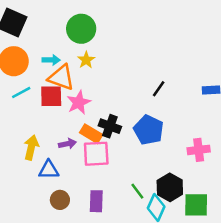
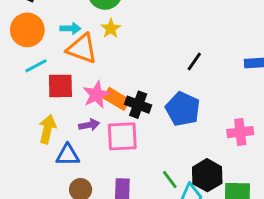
red square: (51, 96) -> (60, 86), moved
pink star: (79, 102) -> (96, 95), moved
orange rectangle: (91, 134) -> (117, 99), moved

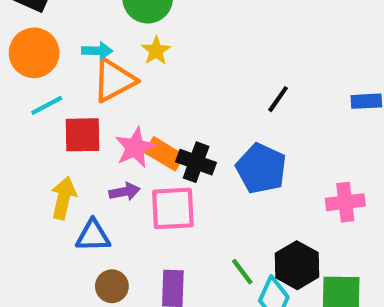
orange triangle: (82, 49) -> (114, 80), turned -48

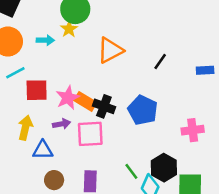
yellow star: (156, 51) -> (69, 29), moved
orange triangle: (114, 80) -> (110, 50), moved
black line: (278, 99) -> (160, 61), moved

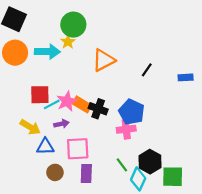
cyan arrow: (45, 40) -> (47, 52), size x1.6
cyan line: (15, 73) -> (52, 104), moved
yellow arrow: (25, 128) -> (30, 127), turned 108
pink cross: (193, 130) -> (126, 129), moved
pink square: (90, 134) -> (78, 149), moved

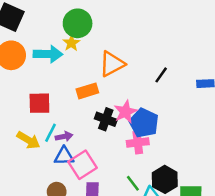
pink star: (67, 101) -> (125, 112), moved
cyan line: (52, 104) -> (50, 133), moved, turned -35
orange rectangle: (82, 104) -> (87, 91), moved, turned -48
blue triangle: (45, 147) -> (64, 156), moved
pink square: (78, 149) -> (82, 165), turned -30

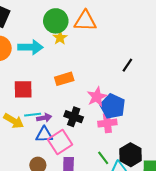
yellow star: (71, 43) -> (60, 38), moved
orange triangle: (112, 64) -> (85, 21), moved, turned 30
black cross: (106, 119) -> (74, 117), moved
cyan line: (50, 133) -> (33, 115), turned 56

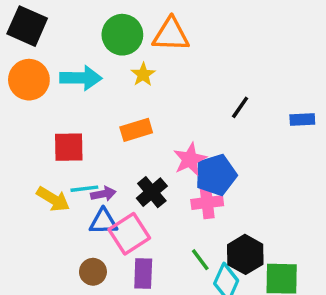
yellow star: (60, 38) -> (143, 74), moved
blue pentagon: (113, 106) -> (216, 175), turned 30
black cross: (74, 117) -> (152, 192), turned 30

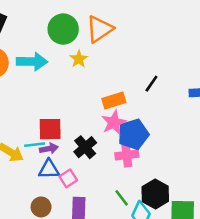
orange triangle: (171, 35) -> (100, 29), turned -36
orange rectangle: (136, 130) -> (114, 100), moved
red square: (69, 147) -> (50, 129), moved
pink square: (129, 234) -> (68, 178), size x0.6

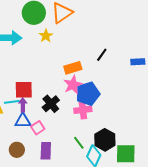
purple arrow: (49, 149) -> (23, 105), turned -80

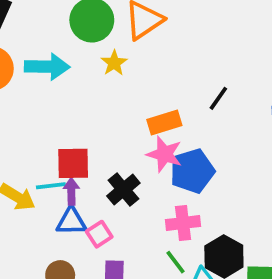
pink star: (73, 85) -> (164, 154), turned -30
pink cross: (83, 110) -> (183, 223), moved

